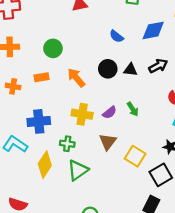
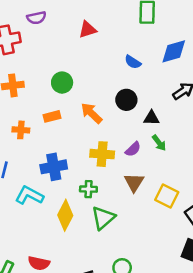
black triangle: (130, 70) -> (151, 118), moved

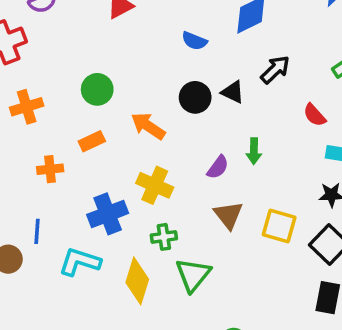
black triangle: (151, 118) -> (233, 92), moved, turned 35
green arrow: (159, 143) -> (254, 151), turned 49
yellow cross: (102, 154) -> (155, 185), moved, turned 30

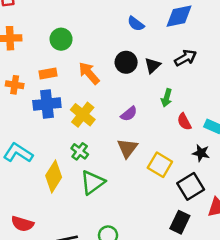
black triangle: (233, 92) -> (153, 65), turned 36
red semicircle: (315, 115) -> (184, 122), moved
green arrow: (254, 151) -> (167, 98), moved
blue cross: (108, 214) -> (47, 104), moved
green cross: (164, 237) -> (80, 151), turned 30

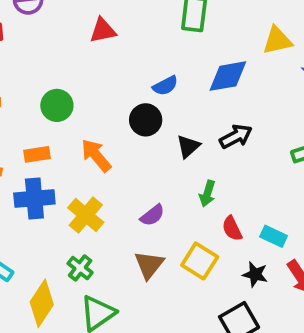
blue semicircle: (136, 24) -> (165, 86), turned -66
black circle: (126, 62) -> (146, 120), moved
yellow square: (160, 165) -> (200, 261), moved

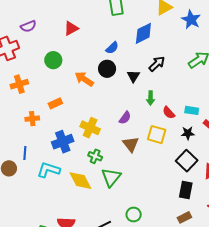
green circle: (57, 105) -> (53, 60), moved
orange arrow: (96, 155) -> (84, 79), moved
blue cross: (34, 199) -> (63, 142), moved
yellow diamond: (42, 303) -> (80, 181), turned -45

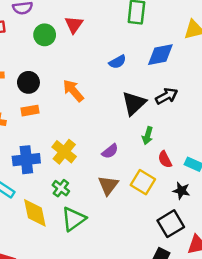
red triangle: (71, 28) -> (74, 25), turned -42
green circle: (53, 60) -> (45, 35), moved
black circle: (107, 69) -> (28, 82), moved
black triangle: (133, 76) -> (134, 103), size x1.5

